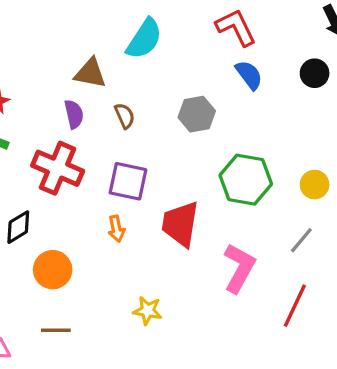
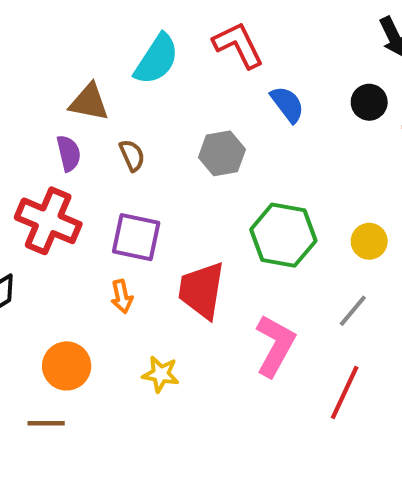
red L-shape: (236, 27) -> (238, 45), moved
orange circle: (53, 270) -> (67, 366), moved
yellow star: (148, 311) -> (161, 374), moved

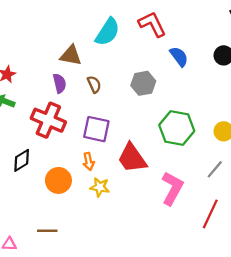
red trapezoid: (202, 290) -> (132, 158), turned -44
orange circle: (67, 366) -> (58, 180), moved
yellow star: (161, 374) -> (100, 187), moved

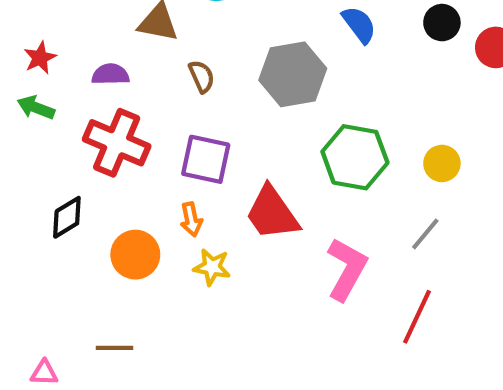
purple semicircle: (60, 83) -> (110, 74), moved, turned -78
gray hexagon: (143, 83) -> (293, 74), size x1.4

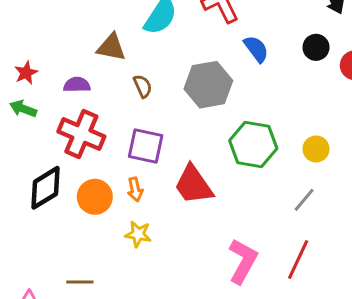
black diamond: (67, 217) -> (45, 188), size x1.4
orange circle: (135, 255) -> (95, 197), moved
yellow star: (212, 267) -> (138, 234), moved
pink L-shape: (347, 269) -> (243, 261), moved

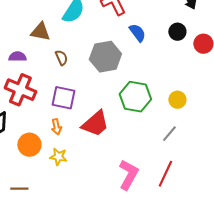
red trapezoid: (193, 185) -> (95, 124), turned -96
orange circle: (95, 197) -> (29, 145), moved

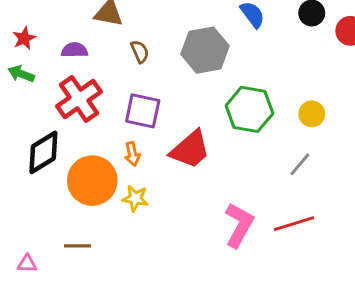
red cross: (20, 90) -> (79, 99), turned 32
orange circle: (29, 145) -> (92, 181), size x1.4
red line: (165, 174) -> (294, 224), turned 48

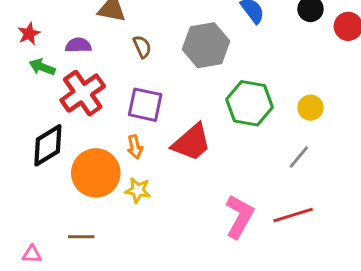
green arrow: (21, 74) -> (42, 67), moved

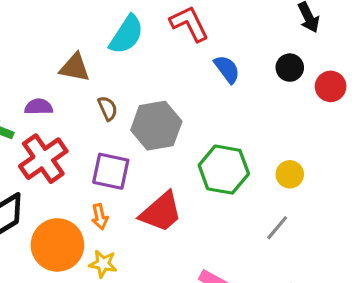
gray hexagon: (206, 45) -> (156, 126), moved

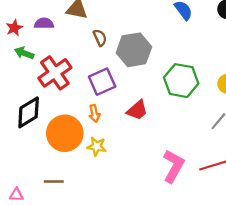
purple semicircle: (39, 107) -> (44, 23), moved
purple square: (111, 171) -> (102, 82), turned -36
red trapezoid: (161, 212) -> (137, 110), size x0.7

